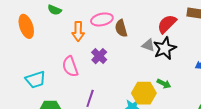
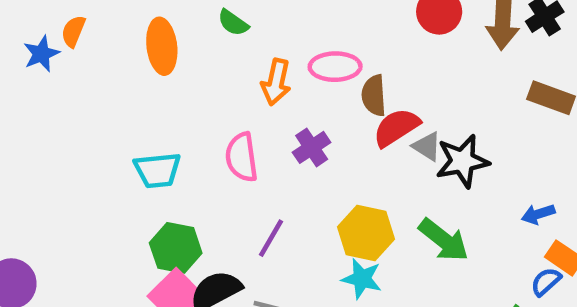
red semicircle: (167, 24) -> (396, 127), moved
green arrow: (164, 84) -> (444, 240), size x1.6
yellow hexagon: (144, 93) -> (366, 233), moved

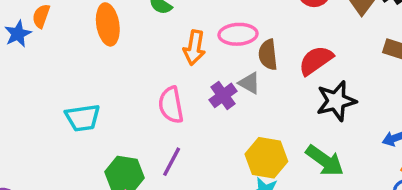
red semicircle: (396, 127) -> (316, 60), moved
gray triangle: (427, 146) -> (249, 83), moved
cyan trapezoid: (157, 170) -> (83, 118), moved
purple line: (271, 238) -> (172, 162), moved

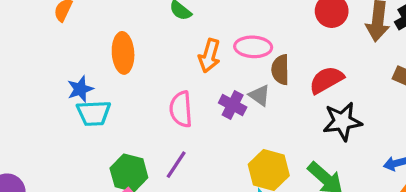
orange ellipse: (108, 24) -> (123, 53), moved
blue star: (18, 34) -> (80, 89), moved
purple cross: (223, 95) -> (233, 105), turned -32

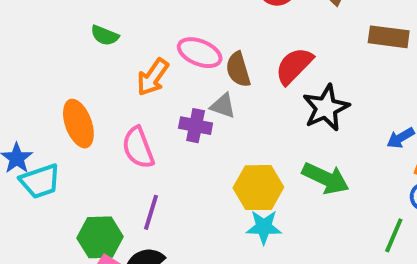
pink ellipse: (253, 47) -> (200, 53), turned 36
orange ellipse: (123, 53) -> (78, 124), moved
orange arrow: (209, 56) -> (153, 77), turned 36

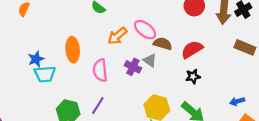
brown semicircle: (238, 69) -> (163, 44), turned 108
black star: (326, 108) -> (193, 76), moved, size x0.6

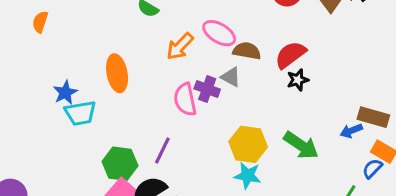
brown rectangle: (245, 47) -> (373, 117), moved
pink semicircle: (100, 70) -> (185, 99), moved
black star: (193, 76) -> (298, 80), moved
blue arrow: (237, 101) -> (351, 131), moved

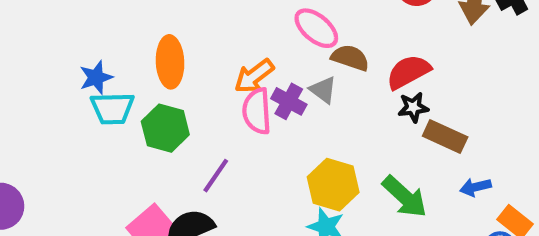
orange arrow: (180, 46) -> (254, 76), moved
brown rectangle: (373, 117) -> (445, 136), moved
green hexagon: (120, 164) -> (165, 128), moved

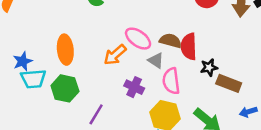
pink ellipse: (316, 28) -> (138, 39), moved
red semicircle: (408, 72) -> (189, 46), moved, turned -60
purple cross: (289, 101) -> (134, 87), moved
pink semicircle: (257, 111) -> (171, 81), moved

